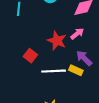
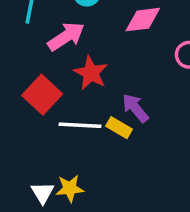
pink arrow: (77, 34) -> (66, 36), moved, size x1.5
red square: (30, 56) -> (42, 95), size x1.5

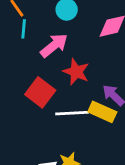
yellow rectangle: (119, 128) -> (102, 112), size x1.4

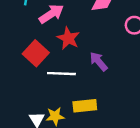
yellow rectangle: (102, 112) -> (85, 106), moved, turned -35

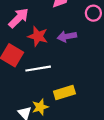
purple arrow: (99, 61) -> (67, 36), moved, turned -48

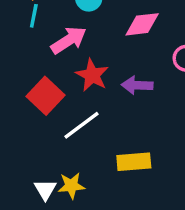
white line: (38, 69) -> (81, 125), turned -40
yellow rectangle: (64, 93) -> (134, 162), moved

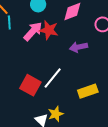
red star: (92, 75) -> (49, 30), moved
red square: (45, 96) -> (30, 85), moved

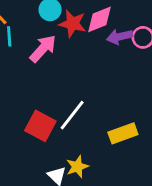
red star: (49, 30) -> (73, 24), moved
purple arrow: (79, 47) -> (120, 37), moved

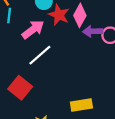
pink diamond: (99, 19) -> (80, 15), turned -50
white line: (72, 115) -> (40, 55), moved

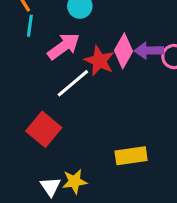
red star: (59, 15) -> (99, 61), moved
pink diamond: (80, 15) -> (124, 51), moved

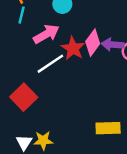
yellow rectangle: (131, 156) -> (108, 128), moved

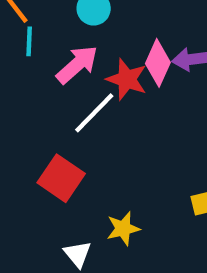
yellow star: (43, 141) -> (123, 229), moved

